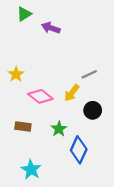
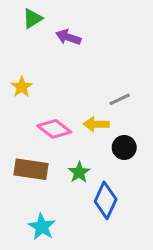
yellow star: (16, 74) -> (22, 87), moved
yellow arrow: (72, 93) -> (96, 124), turned 54
brown rectangle: (23, 127) -> (31, 169), size x1.5

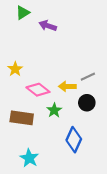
yellow star: (22, 87) -> (15, 69), moved
gray line: (120, 99) -> (88, 77), moved
green star: (79, 172) -> (54, 110), moved

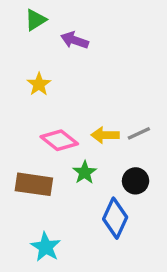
yellow star: (15, 69) -> (39, 84), moved
gray line: (88, 77) -> (139, 133), moved
black circle: (87, 103) -> (136, 181), moved

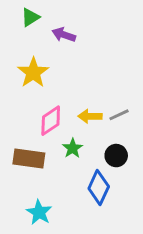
yellow star: (39, 84) -> (33, 73), size x1.5
pink diamond: (59, 140) -> (51, 121), turned -72

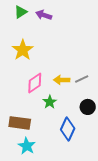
purple arrow: (64, 35) -> (44, 15), moved
black circle: (116, 156) -> (88, 107), moved
brown rectangle: (29, 158) -> (20, 123), moved

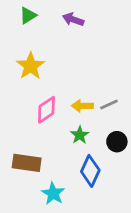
purple arrow: (44, 15) -> (73, 19), moved
green star: (50, 102) -> (80, 135), moved
cyan star: (27, 146) -> (53, 193), moved

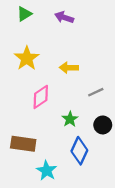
yellow arrow: (82, 106) -> (69, 68), moved

